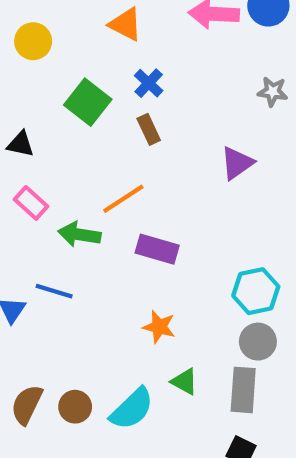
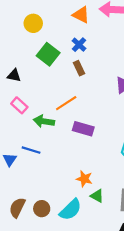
orange triangle: (126, 24) -> (81, 15), moved
yellow circle: (33, 41) -> (33, 23), moved
orange star: (159, 327) -> (84, 179), moved

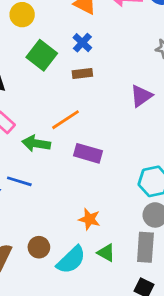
brown rectangle: (79, 68) -> (82, 73), turned -72
green triangle: (97, 196) -> (106, 253), moved
brown circle: (42, 209) -> (39, 247), moved

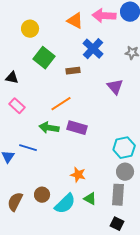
blue cross: (82, 43) -> (93, 49), moved, size x1.5
purple triangle: (141, 96) -> (115, 87), turned -36
green arrow: (36, 144) -> (49, 128), moved

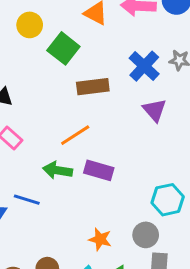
blue cross: (93, 49) -> (144, 66), moved
green square: (44, 58) -> (63, 48), moved
brown rectangle: (73, 71) -> (93, 87), size x1.5
gray circle: (125, 172) -> (146, 235), moved

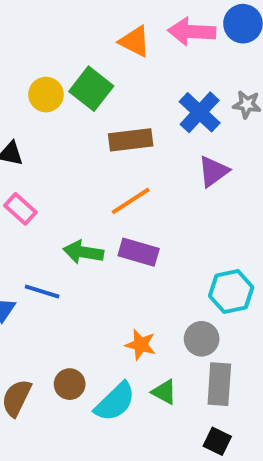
yellow circle: (30, 25) -> (46, 95), moved
purple triangle: (154, 110) -> (213, 171), turned 35
orange line: (75, 135) -> (131, 201), moved

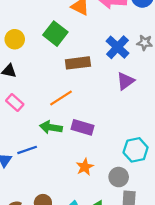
yellow circle: (46, 95) -> (15, 39), moved
orange line: (131, 201) -> (61, 98), moved
blue line: (42, 292) -> (27, 150), turned -36
orange star: (141, 345) -> (85, 167), moved, turned 30

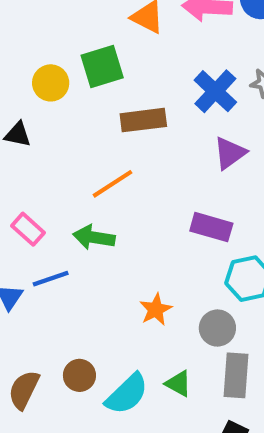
green square: (55, 34) -> (102, 66), turned 35
yellow circle: (15, 39) -> (51, 83), moved
pink rectangle: (15, 102) -> (28, 229), moved
purple rectangle: (82, 127) -> (211, 227), moved

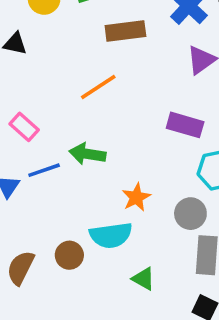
green arrow: (94, 237) -> (87, 154), moved
green triangle: (178, 384) -> (143, 279), moved
cyan semicircle: (127, 394) -> (111, 235), moved, turned 36

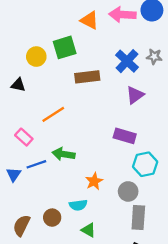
orange line: (98, 87) -> (53, 114), moved
cyan semicircle: (111, 235) -> (78, 205), size x0.7
green triangle: (143, 279) -> (88, 230), moved

